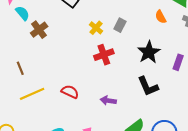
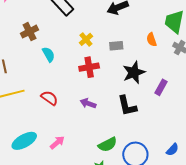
cyan semicircle: (23, 13) -> (48, 54), moved
gray rectangle: (120, 25) -> (116, 46), moved, turned 48
purple arrow: (108, 101) -> (88, 103), moved

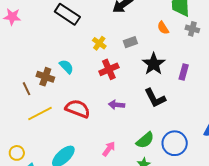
brown cross: (29, 32) -> (45, 77), moved, turned -30
red semicircle: (49, 98) -> (78, 109), size x1.4
pink arrow: (57, 142) -> (109, 149), moved

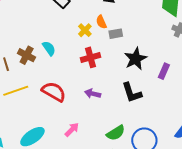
orange semicircle: (163, 28) -> (101, 22), moved
pink arrow: (109, 149) -> (72, 130), moved

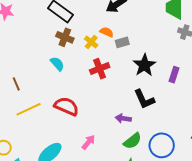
orange semicircle: (101, 22) -> (107, 32), turned 144
brown cross: (27, 55) -> (65, 37), moved
purple arrow: (93, 94) -> (123, 118), moved

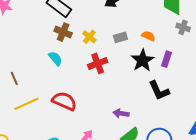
orange semicircle: (107, 32) -> (148, 36), moved
purple rectangle: (174, 75) -> (166, 59), moved
black L-shape: (144, 99) -> (159, 91), moved

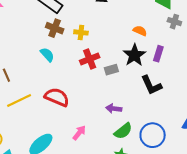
yellow cross: (89, 37) -> (81, 32), turned -32
gray rectangle: (120, 37) -> (111, 70), moved

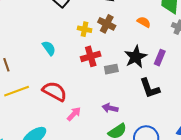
brown cross: (55, 28) -> (107, 24), moved
orange semicircle: (140, 31) -> (144, 22), moved
pink arrow: (79, 133) -> (74, 114), moved

